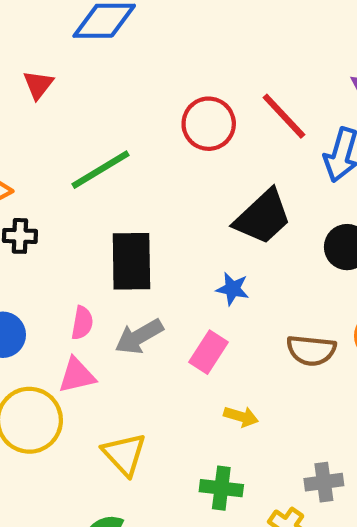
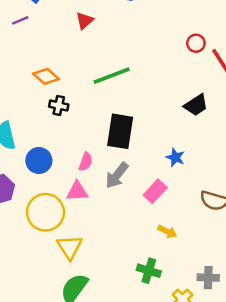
red circle: (209, 124) -> (196, 43), moved, size x0.6
black trapezoid: (263, 217) -> (196, 105), moved, size x0.7
gray arrow: (139, 337) -> (117, 175), turned -32
yellow triangle: (124, 454) -> (70, 247), moved

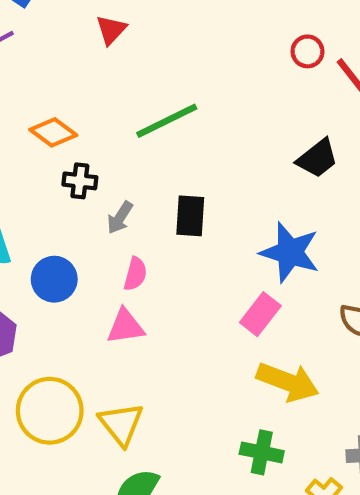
black rectangle: (120, 131) -> (190, 216), size x0.7
blue star: (175, 157) -> (290, 252), size x1.8
gray arrow: (117, 175) -> (120, 218), moved, size x0.7
yellow circle: (46, 212) -> (50, 411), moved
yellow arrow: (167, 232) -> (288, 382), size x1.8

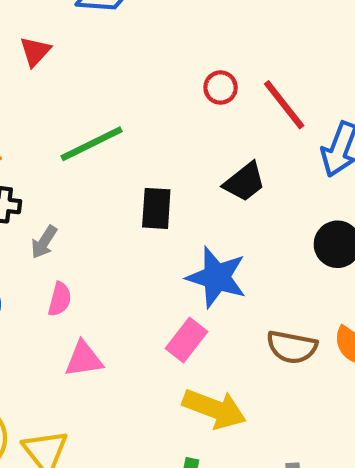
red circle: (308, 51) -> (221, 88), moved
black rectangle: (190, 216) -> (156, 208), moved
pink triangle: (125, 326) -> (84, 359), moved

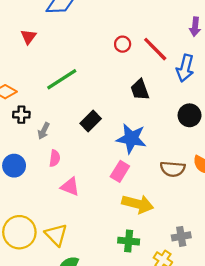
black trapezoid: (244, 182) -> (140, 90), turned 115
black rectangle: (156, 208) -> (91, 121), moved, turned 48
pink triangle: (84, 359) -> (70, 187), turned 36

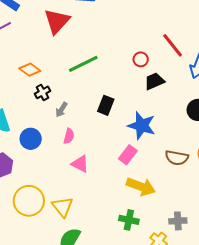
red triangle: (28, 37) -> (57, 21), size x1.8
red circle: (123, 44) -> (141, 59), moved
black trapezoid: (140, 90) -> (154, 81), turned 80
black cross: (21, 115) -> (42, 92), turned -35
black rectangle: (91, 121) -> (106, 105), turned -30

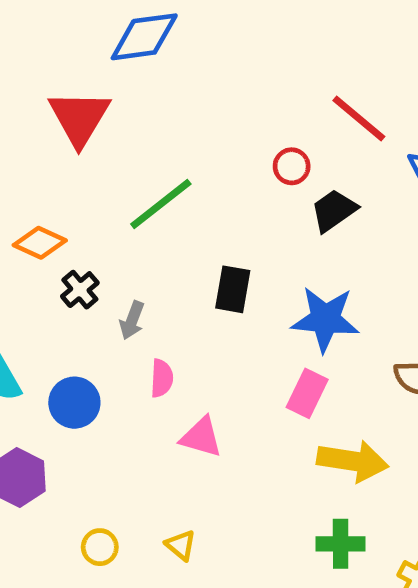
yellow circle: (29, 201) -> (100, 547), size x0.5
yellow triangle: (63, 207) -> (181, 545), size x0.6

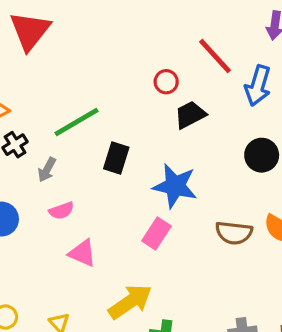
green line: (161, 204) -> (76, 122), moved
pink semicircle: (162, 378) -> (61, 211), turned 60
yellow arrow: (353, 461) -> (130, 302), moved, turned -51

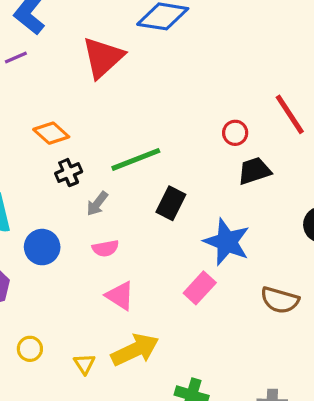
yellow arrow: (130, 302) -> (135, 350), moved

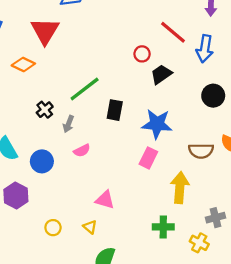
orange diamond: (51, 133) -> (23, 64), moved
pink triangle: (120, 296) -> (105, 200), moved
yellow arrow: (135, 350) -> (180, 188), moved, turned -44

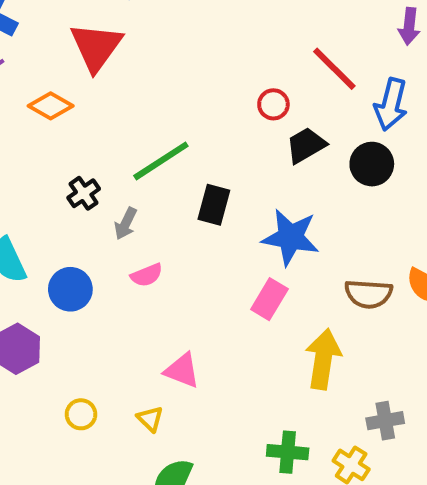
black circle: (213, 96) -> (372, 164), moved
green cross: (163, 227) -> (288, 452), moved

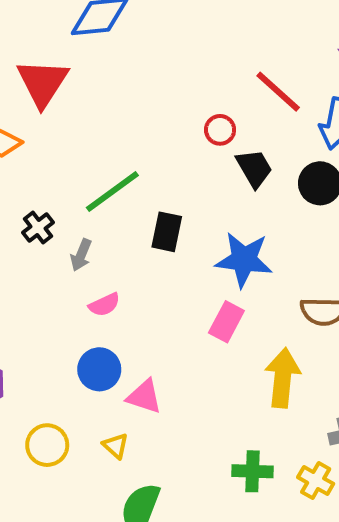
black trapezoid: (306, 145) -> (254, 168), turned 93
blue circle: (70, 289) -> (99, 369), moved
yellow circle: (81, 414) -> (47, 445), size x1.4

